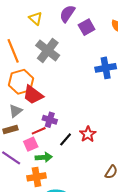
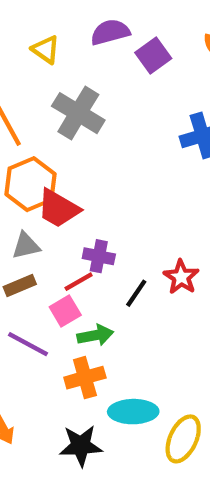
purple semicircle: (67, 14) -> (110, 32), turned 48
gray triangle: (15, 111) -> (26, 246), turned 32

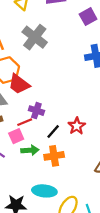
purple square: (153, 56) -> (88, 17), moved
orange cross: (85, 378) -> (54, 156), moved

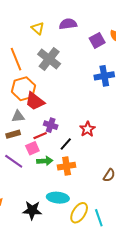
red star: (77, 126) -> (87, 129), moved

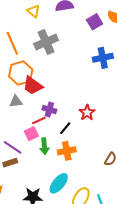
gray cross: (49, 59) -> (46, 42), turned 30
brown rectangle: (13, 134) -> (10, 163), moved
green arrow: (45, 161) -> (44, 146), turned 91
cyan ellipse: (58, 198) -> (59, 183), turned -55

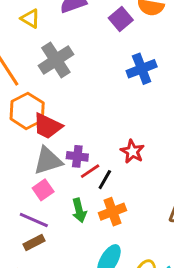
gray triangle: (16, 101) -> (48, 161), moved, size x1.5
red line: (39, 120) -> (90, 171), moved
pink square: (31, 134) -> (43, 190), moved

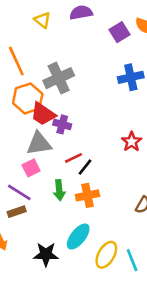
gray cross: (56, 60) -> (59, 78), moved
red star: (132, 151) -> (132, 142), moved
purple cross: (77, 156) -> (62, 124), moved

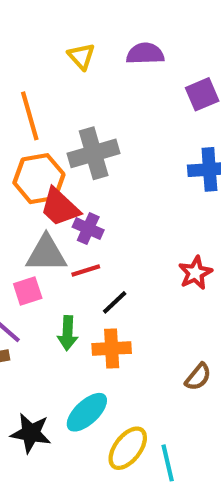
red line: (74, 158) -> (86, 270), moved

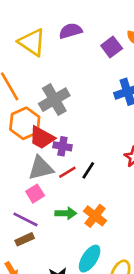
yellow triangle: (81, 56) -> (32, 42), size x1.6
black line: (115, 302) -> (88, 170), moved
green arrow: (68, 333) -> (66, 213), turned -78
orange cross: (112, 348) -> (95, 216), turned -35

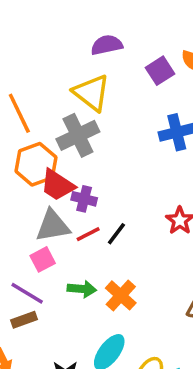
yellow triangle: (32, 42) -> (91, 93), moved

